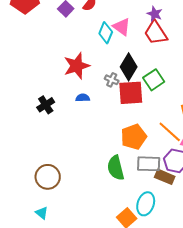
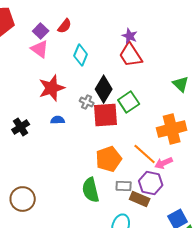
pink triangle: (122, 27) -> (40, 49), moved
gray rectangle: (149, 164) -> (124, 186), size x0.7

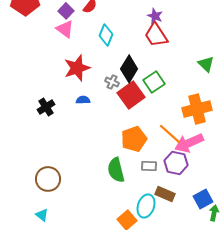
red square: (106, 115) -> (131, 95), turned -32
pink arrow: (164, 163) -> (189, 143), size x1.6
brown rectangle: (140, 199) -> (165, 194), moved

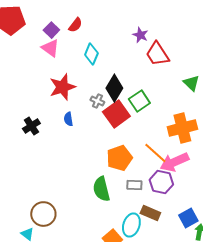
red trapezoid: (156, 35) -> (157, 54), moved
blue semicircle: (83, 100) -> (68, 119), turned -96
brown circle: (48, 179) -> (43, 214), moved

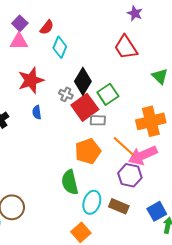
red semicircle: (75, 25) -> (47, 27), moved
purple star: (140, 35) -> (135, 13), moved
pink triangle: (50, 48) -> (19, 41), turned -36
gray rectangle: (134, 185) -> (98, 120), moved
cyan ellipse: (131, 225) -> (92, 202), moved

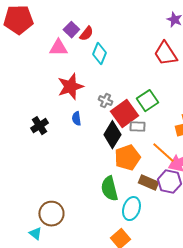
purple square: (20, 23) -> (71, 30), moved
black diamond: (83, 81) -> (112, 135), moved
brown rectangle: (119, 206) -> (148, 183), moved

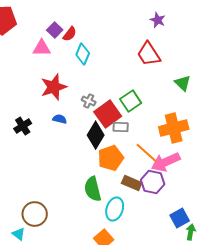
blue semicircle: (76, 119) -> (60, 119), turned 112

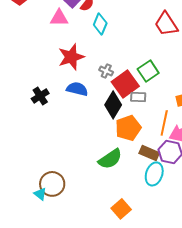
blue semicircle: (60, 119) -> (77, 89), size x1.5
orange line: (147, 153) -> (164, 123), turned 60
green semicircle: (93, 189) -> (110, 159), turned -110
cyan ellipse: (115, 209) -> (154, 174), moved
cyan triangle: (19, 234) -> (40, 194), moved

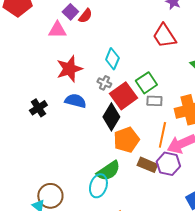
cyan diamond: (100, 24) -> (112, 59), moved
gray rectangle: (138, 97) -> (154, 101), moved
cyan ellipse: (154, 174) -> (98, 186), moved

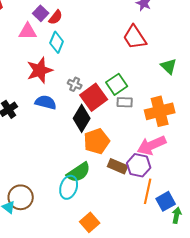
cyan diamond: (112, 59) -> (57, 42), moved
orange line: (162, 135) -> (148, 191), moved

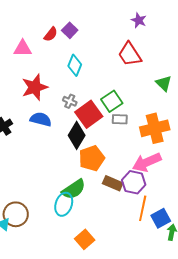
purple square: (41, 13) -> (70, 30), moved
cyan diamond: (57, 42) -> (75, 65), moved

